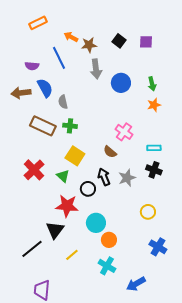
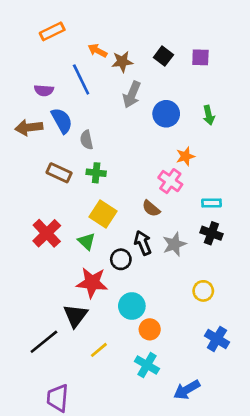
gray arrow: (96, 69) -> (132, 95), turned 30
orange star: (154, 105) -> (185, 156), moved
brown rectangle: (43, 126) -> (59, 173), size x0.7

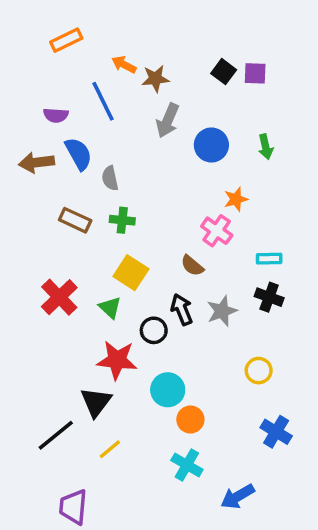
black square: (163, 56) -> (224, 72), moved
yellow line: (99, 350) -> (110, 449), moved

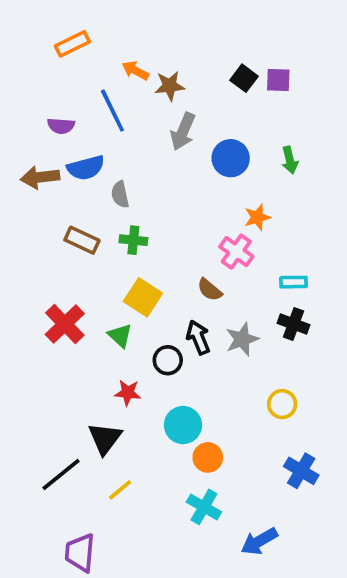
blue semicircle: (79, 154) -> (86, 168), turned 104
red star: (117, 360) -> (128, 393), size x0.6

